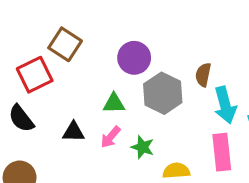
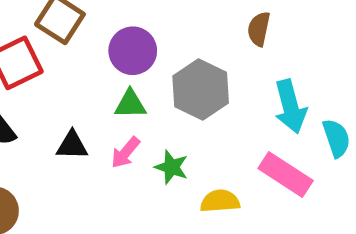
purple circle: (134, 58) -> (133, 51), moved
brown semicircle: (203, 75) -> (259, 29), moved
pink rectangle: (222, 152) -> (286, 174), turned -51

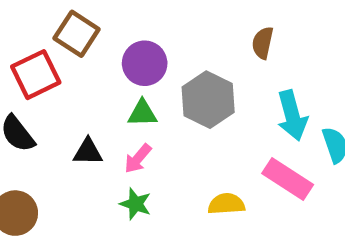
green star: (172, 167) -> (136, 204), moved

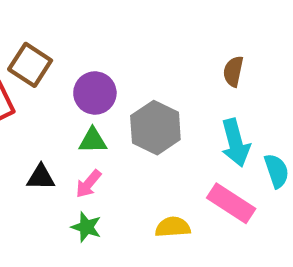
brown semicircle: (263, 43) -> (233, 71), moved

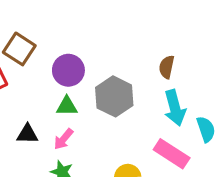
brown semicircle: (233, 71) -> (167, 67), moved

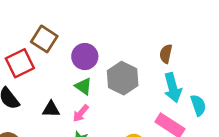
green triangle: (67, 106) -> (83, 86), turned 36

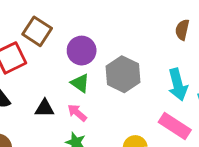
brown semicircle: (166, 54) -> (182, 30), moved
pink arrow: (81, 113) -> (77, 113), turned 90

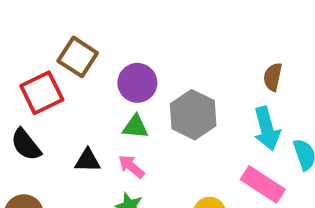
brown semicircle: (182, 30) -> (273, 77), moved
green triangle: (80, 83) -> (135, 127), turned -30

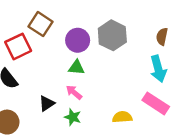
gray hexagon: (193, 115) -> (112, 35), moved
black triangle: (88, 160) -> (47, 103), moved, turned -35

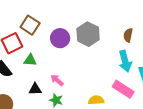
green triangle: (76, 68) -> (30, 60), moved
black triangle: (47, 103) -> (35, 89), turned 32

